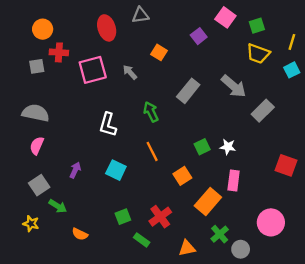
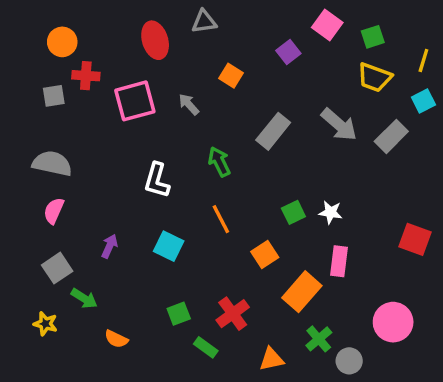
gray rectangle: (263, 111) -> (391, 136), moved

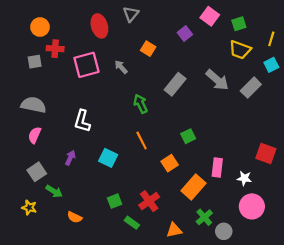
gray triangle: (204, 22) -> (131, 14), turned -42
white L-shape: (157, 180) -> (82, 121), moved
white star: (331, 212) -> (244, 178), moved

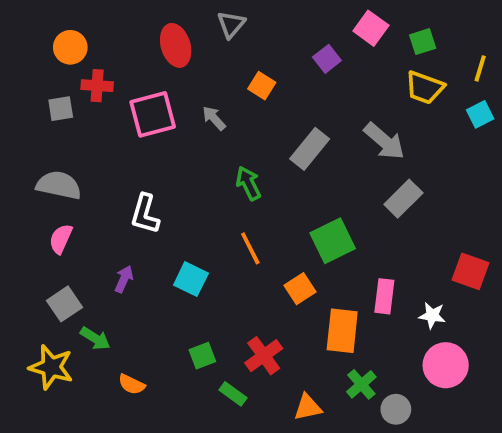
gray rectangle: (251, 88) -> (403, 199), moved
green square: (188, 136) -> (333, 241), size x1.6
orange rectangle: (193, 187) -> (342, 331), turned -35
yellow star: (29, 208) -> (51, 367), size x1.6

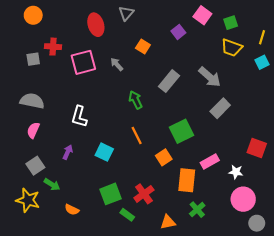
orange circle: (70, 47) -> (33, 15), moved
pink rectangle: (384, 296) -> (210, 162), turned 54
green square: (202, 356) -> (110, 194), size x1.5
gray circle: (396, 409) -> (257, 223), moved

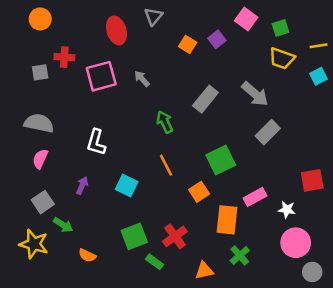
yellow line: (262, 37) -> (319, 46), turned 64
orange square: (143, 47) -> (188, 44), moved
red square: (257, 148) -> (312, 180), turned -30

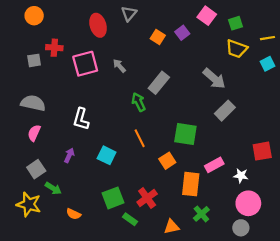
gray rectangle: (205, 99) -> (159, 83), moved
green square: (221, 160) -> (185, 134), turned 35
gray circle: (312, 272) -> (241, 228), moved

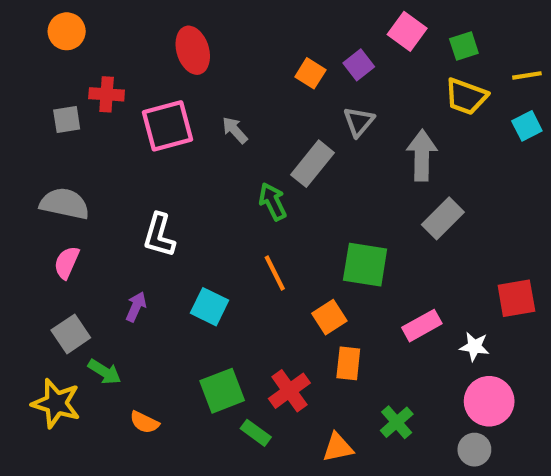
gray triangle: (129, 14) -> (359, 122), moved
gray arrow: (214, 79) -> (422, 155), turned -130
orange rectangle: (191, 184) -> (348, 363), moved, size x0.7

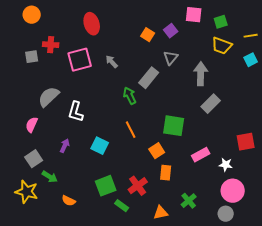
pink square: (407, 31) -> (194, 15), turned -30
gray semicircle: (65, 204) -> (49, 97), moved, turned -55

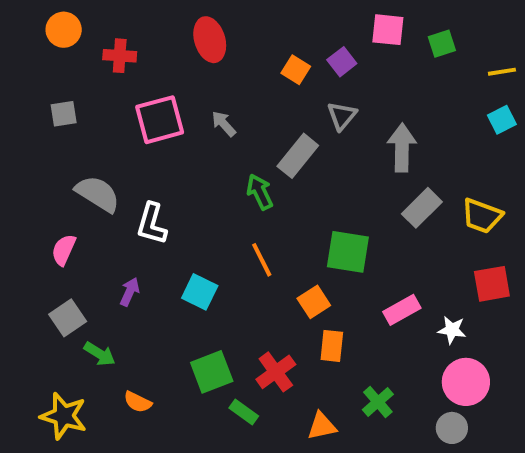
red ellipse: (92, 24) -> (210, 40), moved
red cross: (51, 45) -> (120, 56), moved
yellow trapezoid: (222, 46) -> (482, 216), moved
gray semicircle: (49, 97) -> (98, 194), turned 75
yellow star: (27, 192) -> (64, 416), moved

